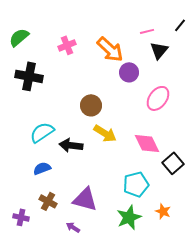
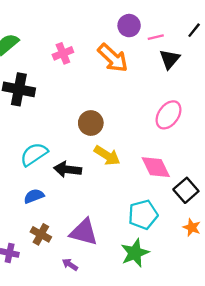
purple circle: (129, 72) -> (129, 26), moved
orange star: (163, 211) -> (192, 227), moved

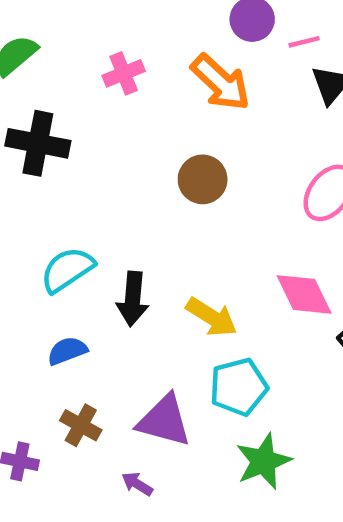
brown circle: (91, 123) -> (203, 179), moved
yellow arrow: (107, 155) -> (212, 317), moved
black arrow: (68, 169) -> (133, 299), turned -92
cyan pentagon: (143, 215) -> (239, 387), moved

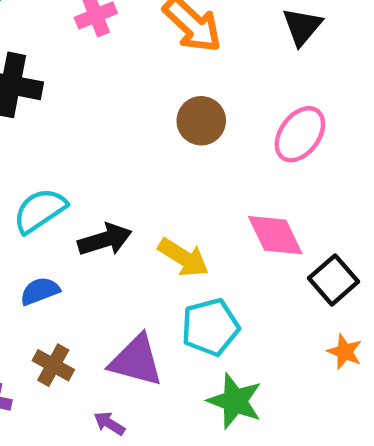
brown circle: (203, 179) -> (201, 121), moved
black arrow: (133, 299) -> (105, 240), turned -112
green star: (263, 461) -> (235, 401), turned -30

